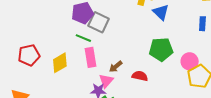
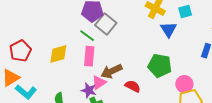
red pentagon: (29, 55) -> (20, 51), moved, turned -30
brown arrow: (116, 67) -> (111, 71), size x1.5

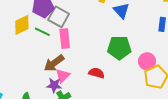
yellow diamond: (58, 54) -> (22, 25), moved
pink rectangle: (89, 56) -> (65, 39), moved
brown arrow: (111, 71) -> (54, 63), moved

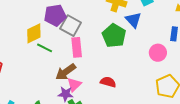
green line: (42, 32) -> (45, 48), moved
green pentagon: (119, 48) -> (114, 36), moved, turned 30
pink circle: (147, 61) -> (158, 53), moved

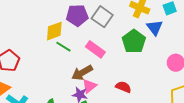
gray square: (71, 26) -> (102, 17), moved
pink rectangle: (77, 47) -> (95, 49), turned -54

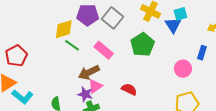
blue triangle: (155, 28) -> (173, 25), moved

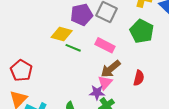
yellow diamond: (64, 29) -> (62, 34), turned 45
brown arrow: (89, 72) -> (111, 69), moved
red semicircle: (129, 89) -> (139, 78), turned 91

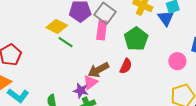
pink rectangle: (105, 45) -> (102, 30), moved, turned 60
red semicircle: (139, 78) -> (126, 66), moved

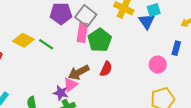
yellow diamond: (57, 26) -> (23, 40), moved
green pentagon: (136, 39) -> (100, 40), moved

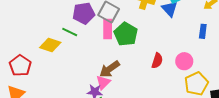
green line: (46, 44) -> (70, 32), moved
pink circle: (158, 65) -> (184, 61), moved
red semicircle: (106, 69) -> (157, 61), moved

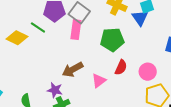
green pentagon: (126, 34) -> (112, 40), moved, turned 30
pink triangle: (103, 82) -> (99, 81), moved

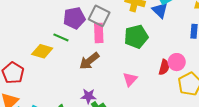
red semicircle: (121, 67) -> (164, 67), moved
brown arrow: (73, 69) -> (89, 61), moved

